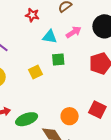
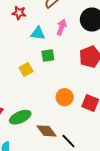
pink arrow: (74, 32) -> (62, 27), turned -35
orange circle: (70, 116) -> (65, 97), moved

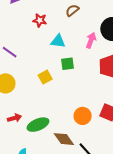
pink arrow: (62, 27) -> (91, 40), moved
orange circle: (65, 97) -> (83, 116), moved

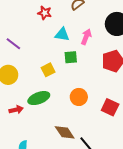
pink arrow: (91, 40) -> (86, 37), moved
orange circle: (83, 116) -> (79, 97), moved
green ellipse: (38, 125) -> (39, 98), moved

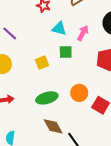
orange circle: (79, 97) -> (79, 93), moved
green ellipse: (39, 98) -> (47, 98), moved

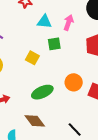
yellow square: (42, 63) -> (32, 58), turned -32
brown diamond: (53, 126) -> (35, 121), moved

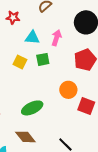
yellow square: (32, 58) -> (20, 62), moved
orange circle: (74, 82) -> (68, 90), moved

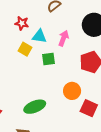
red star: (13, 18) -> (22, 23), moved
yellow square: (20, 62) -> (25, 49), moved

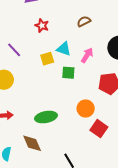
red star: (22, 23) -> (42, 26), moved
yellow square: (25, 49) -> (47, 59), turned 32

